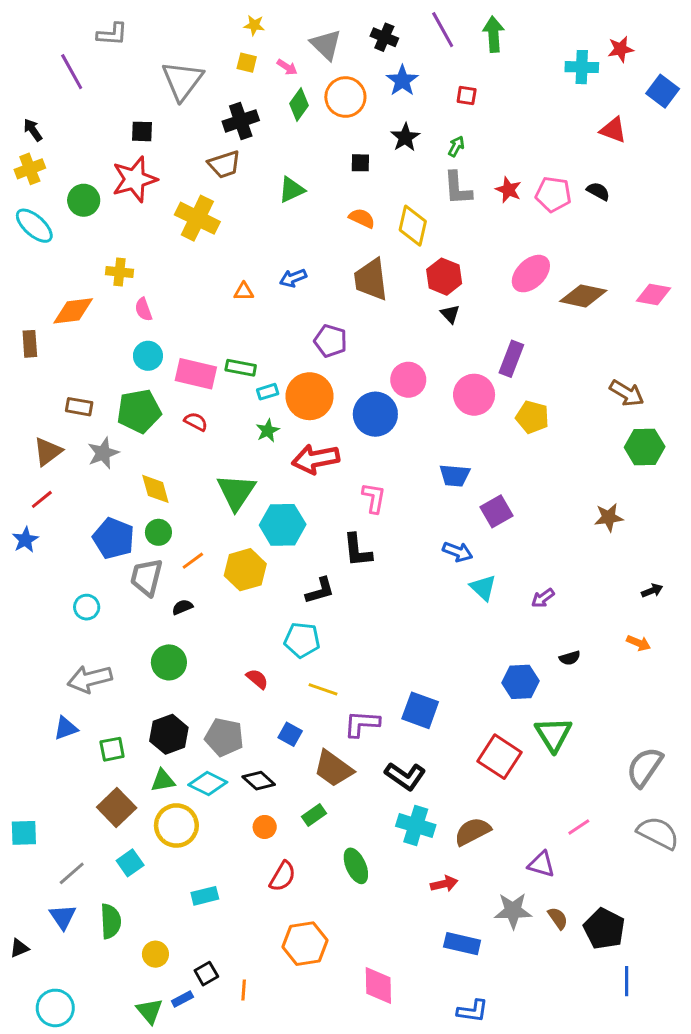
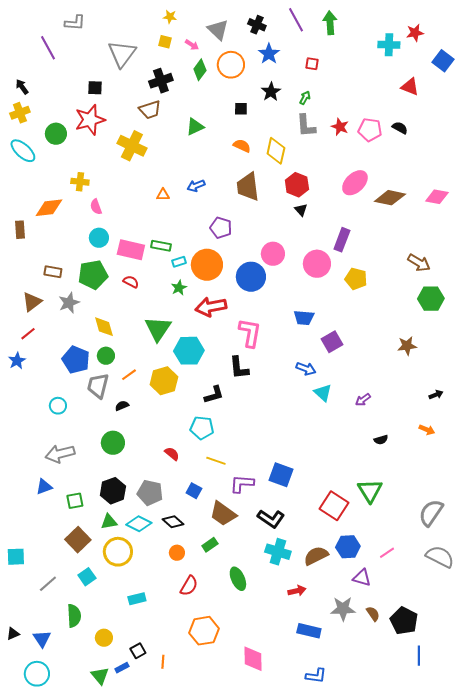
pink L-shape: (374, 498) -> (250, 333), size x1.4
blue hexagon: (520, 682) -> (348, 547), moved
blue triangle: (63, 917) -> (42, 639), moved

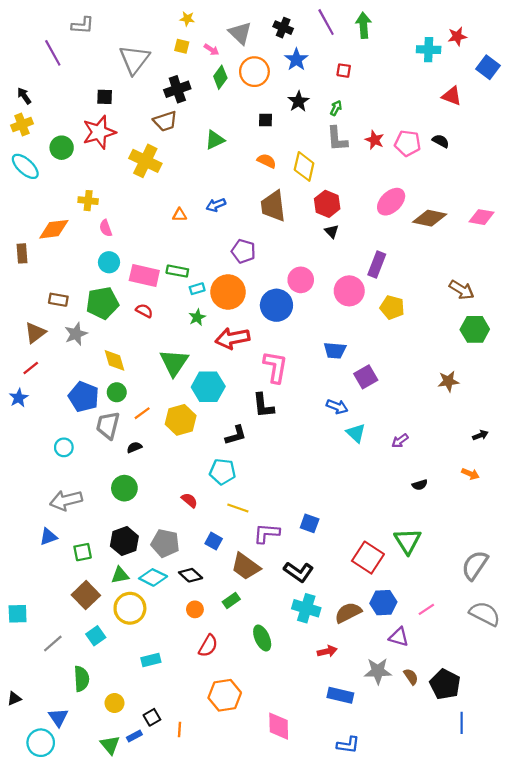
blue square: (281, 475) -> (310, 523), size x0.7
blue triangle: (42, 639) -> (58, 717), moved

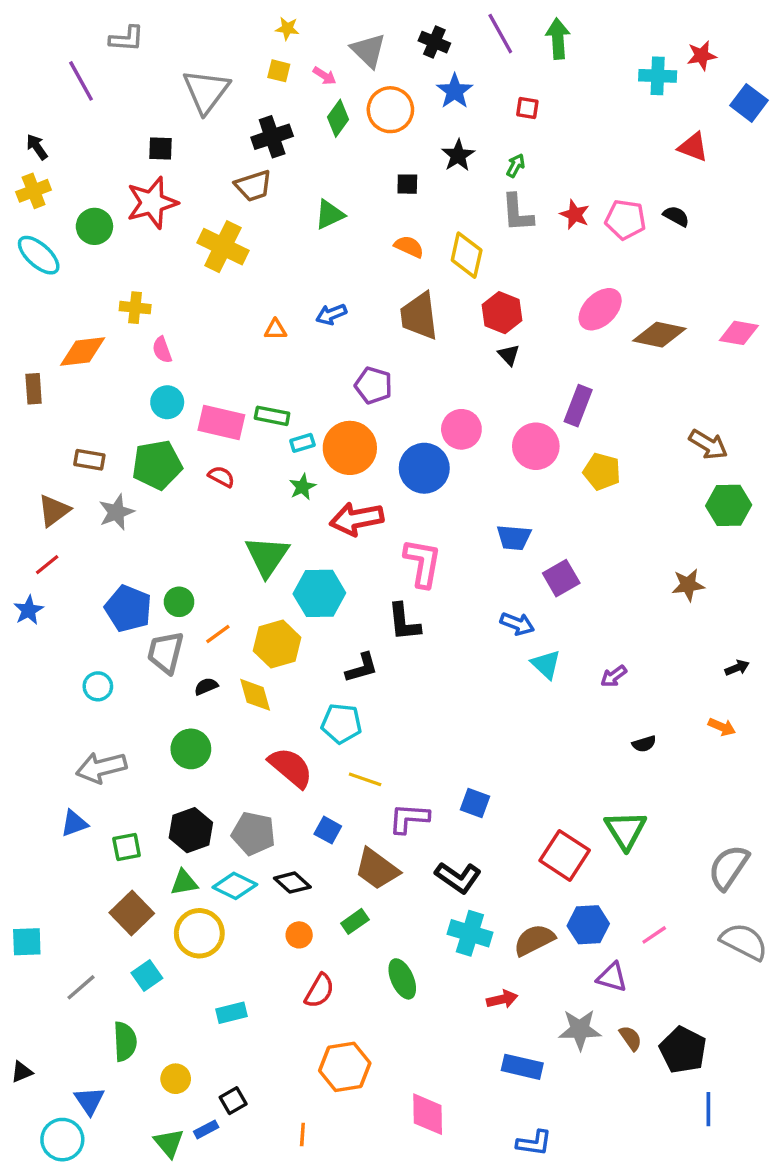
yellow diamond: (115, 360) -> (255, 695), moved
red semicircle: (189, 500) -> (291, 768), size x1.8
orange line: (180, 729) -> (302, 1134), moved

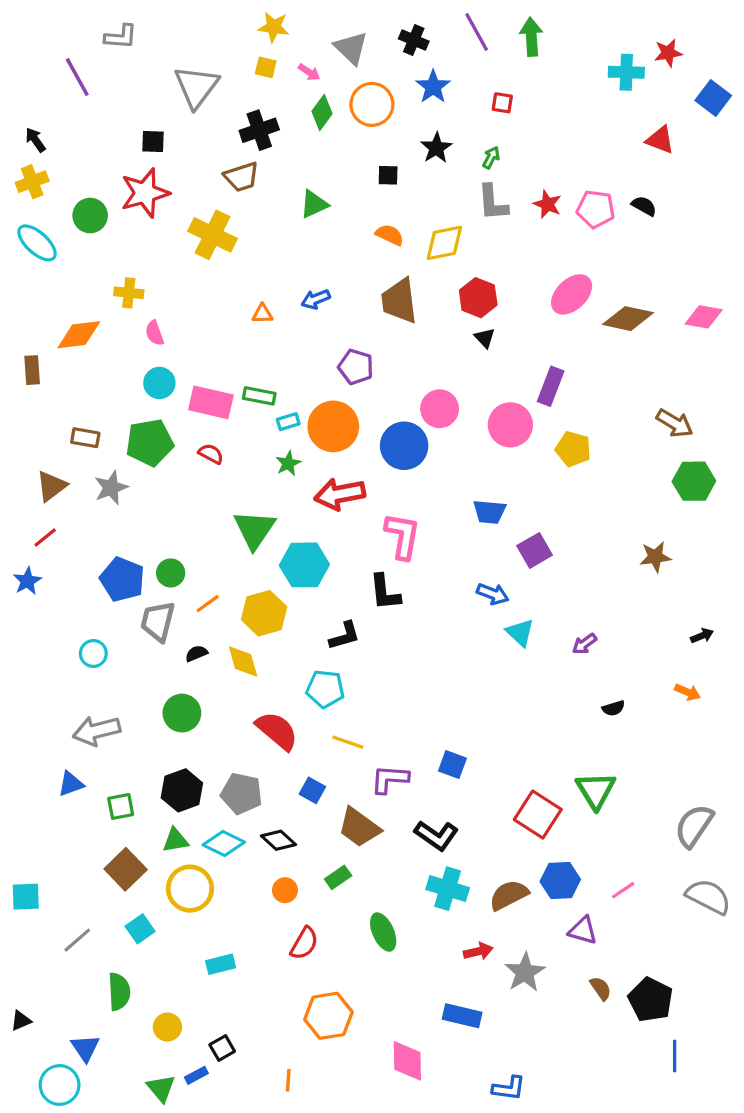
yellow star: (287, 29) -> (274, 27), size x1.4
yellow diamond: (467, 255) -> (444, 243), turned 66
gray star: (580, 1030) -> (525, 972), moved, turned -30
blue rectangle: (522, 1067) -> (462, 1016), moved

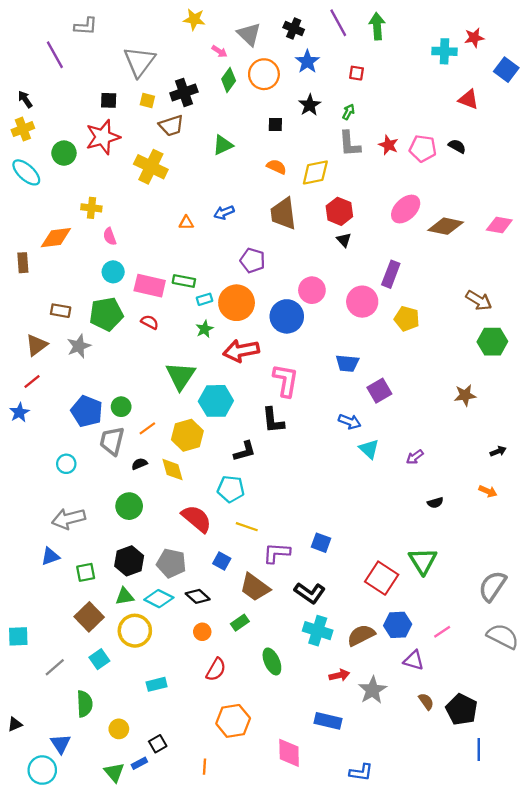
yellow square: (266, 67) -> (147, 100), moved

